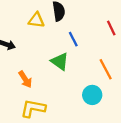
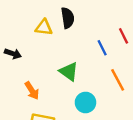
blue line: (73, 39) -> (102, 48), moved
cyan circle: (92, 95) -> (85, 102), moved

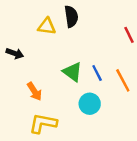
blue line: (102, 48) -> (97, 73), moved

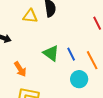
cyan circle: (90, 104) -> (79, 79), moved

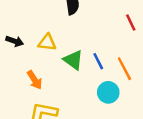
yellow triangle: (30, 16) -> (47, 42), moved

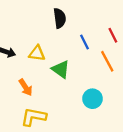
blue line: (98, 61) -> (85, 42), moved
orange line: (124, 69) -> (107, 61), moved

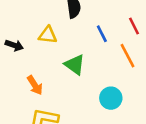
yellow triangle: (37, 53) -> (48, 35), moved

